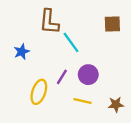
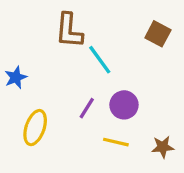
brown square: (112, 24) -> (158, 34), turned 30
blue star: (22, 52) -> (16, 77), moved
yellow ellipse: (39, 92) -> (35, 128), moved

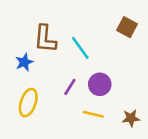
brown L-shape: (69, 31) -> (45, 39), moved
blue star: (16, 77) -> (24, 62), moved

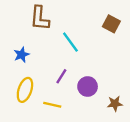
brown L-shape: (45, 39) -> (40, 18), moved
purple circle: (100, 84) -> (88, 86), moved
yellow line: (93, 114) -> (52, 105), moved

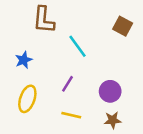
purple circle: (88, 86) -> (110, 91), moved
brown star: (115, 104) -> (113, 120), moved
yellow line: (52, 105) -> (71, 115), moved

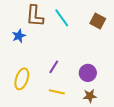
cyan line: (78, 46) -> (62, 18), moved
blue star: (24, 60) -> (19, 36), moved

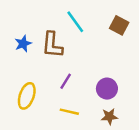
brown L-shape: (35, 16) -> (52, 45), moved

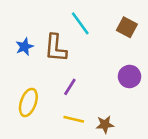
purple circle: (107, 89) -> (130, 77), moved
brown star: (109, 117) -> (105, 124), moved

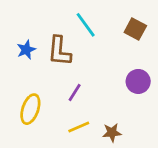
yellow line: (74, 119) -> (79, 127), turned -36

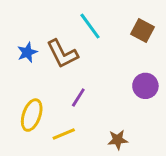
brown L-shape: (59, 51) -> (62, 54), turned -32
yellow line: (79, 127) -> (64, 134), moved

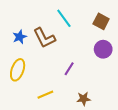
purple circle: (145, 86) -> (103, 49), moved
purple line: (78, 98) -> (69, 69), moved
yellow ellipse: (32, 115) -> (18, 70), moved

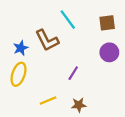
brown square: (101, 21) -> (107, 23), turned -35
blue star: (20, 37) -> (21, 48), moved
brown star: (84, 99) -> (79, 105), moved

